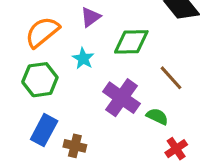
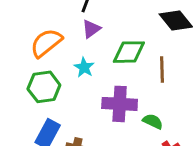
brown line: (171, 78) -> (162, 70), moved, turned 40
purple cross: (121, 98) -> (120, 104), turned -32

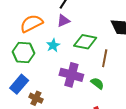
green semicircle: (153, 121) -> (97, 83), moved

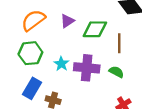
purple triangle: (63, 21) -> (67, 21), moved
cyan star: (53, 45) -> (61, 64), moved

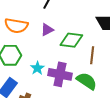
orange semicircle: (33, 20) -> (16, 26), turned -140
green semicircle: (116, 72) -> (87, 81), size x1.5

